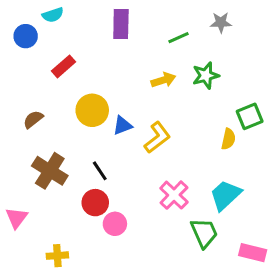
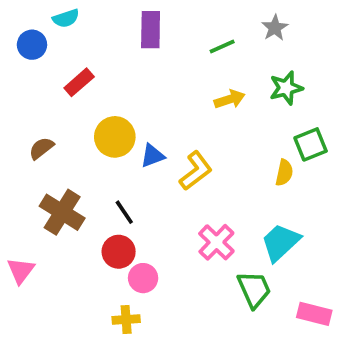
gray star: (221, 22) -> (275, 28), turned -30
green star: (206, 75) -> (286, 88), moved
yellow arrow: (163, 80) -> (230, 99), moved
yellow cross: (57, 256) -> (126, 319), moved

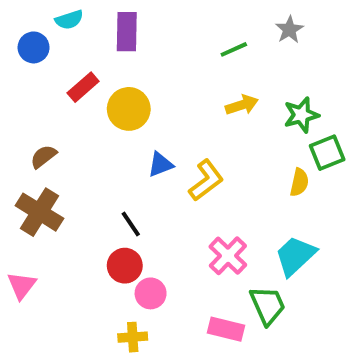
purple rectangle: (151, 30) -> (127, 32), moved
green star: (286, 88) -> (301, 115), moved
yellow circle: (115, 137) -> (129, 109), moved
brown cross: (62, 212) -> (39, 212), moved
pink rectangle: (314, 314) -> (226, 329), moved

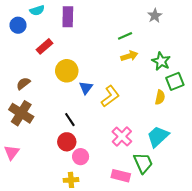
green line: (234, 49) -> (125, 36), moved
yellow circle: (129, 109) -> (67, 71), moved
green star: (301, 115) -> (161, 61), turned -30
blue triangle: (160, 164) -> (86, 88), turned -32

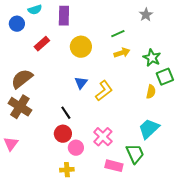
yellow circle: (67, 71) -> (81, 47), moved
brown semicircle: (23, 84) -> (22, 79), size x1.6
pink cross: (122, 136) -> (103, 137), moved

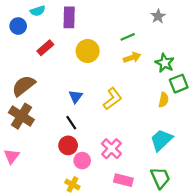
blue triangle: (81, 83) -> (76, 97), moved
green trapezoid: (135, 154) -> (160, 178), moved
yellow cross: (67, 170) -> (72, 184), turned 32

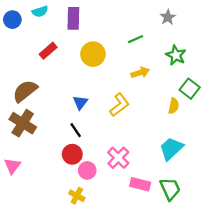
blue circle: (18, 26) -> (12, 20), moved
yellow arrow: (132, 58) -> (140, 73), moved
green star: (165, 63) -> (176, 55), moved
green square: (179, 84) -> (190, 89), turned -30
pink rectangle: (123, 180) -> (140, 184), moved

